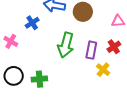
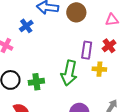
green arrow: (66, 45) -> (69, 73), moved
yellow cross: (103, 70) -> (99, 69), turned -32

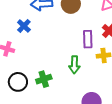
green arrow: (69, 73) -> (74, 65), size x0.7

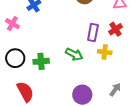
green arrow: (74, 65) -> (74, 54), turned -78

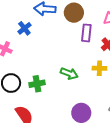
purple rectangle: (93, 32) -> (86, 33), moved

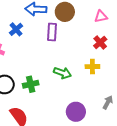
purple rectangle: (86, 33) -> (52, 32), moved

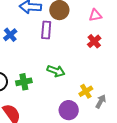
blue cross: (16, 29) -> (10, 35), moved
yellow cross: (92, 67) -> (86, 91), moved, turned -32

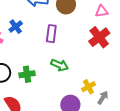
purple rectangle: (46, 30) -> (51, 34), moved
red cross: (94, 41) -> (99, 37), size x1.5

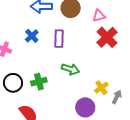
pink triangle: (102, 11) -> (99, 16), moved
blue cross: (16, 27) -> (32, 36), moved

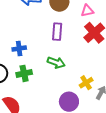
blue cross: (32, 36) -> (19, 48), moved, turned 32
purple rectangle: (59, 39) -> (57, 32), moved

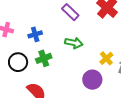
purple rectangle: (57, 32) -> (70, 12), turned -42

